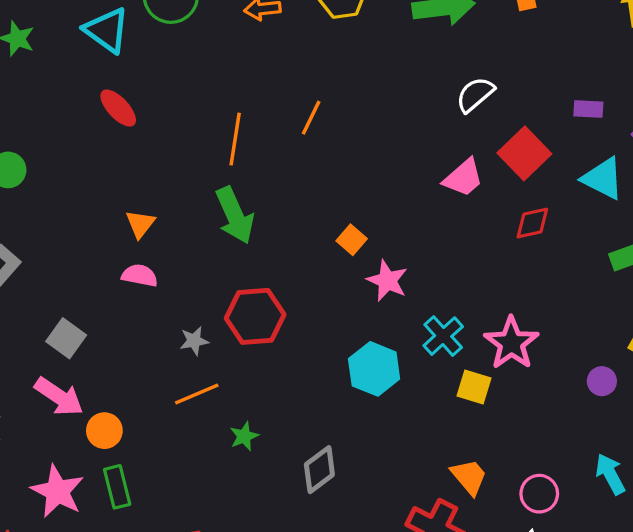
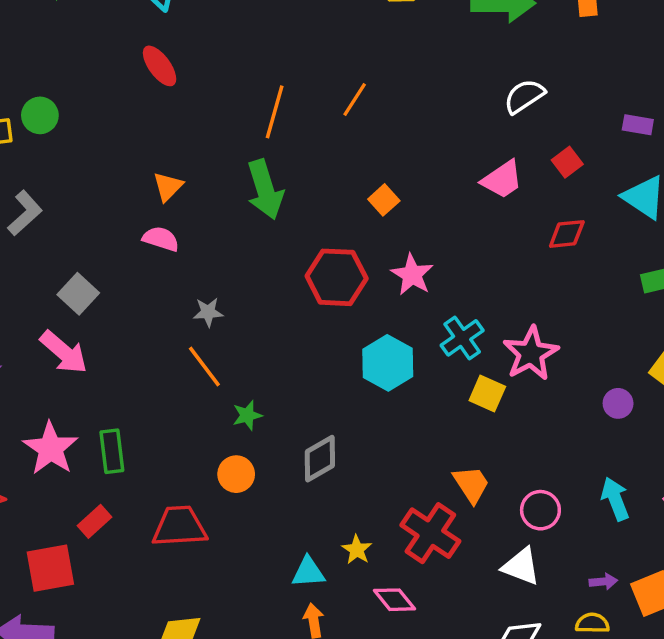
red square: (524, 153) -> (567, 162), size x0.6
orange square: (352, 240) -> (384, 200), moved
red hexagon: (255, 316) -> (337, 277), moved
orange line: (197, 394) -> (204, 366), turned 69
orange circle: (104, 431) -> (236, 474), moved

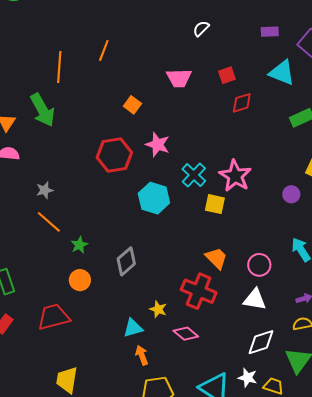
white semicircle: (524, 96) -> (201, 29), size x0.7
red square: (567, 162) -> (227, 75), moved, turned 30
pink trapezoid: (502, 179) -> (179, 78), moved, turned 44
green arrow: (265, 190) -> (43, 110), moved

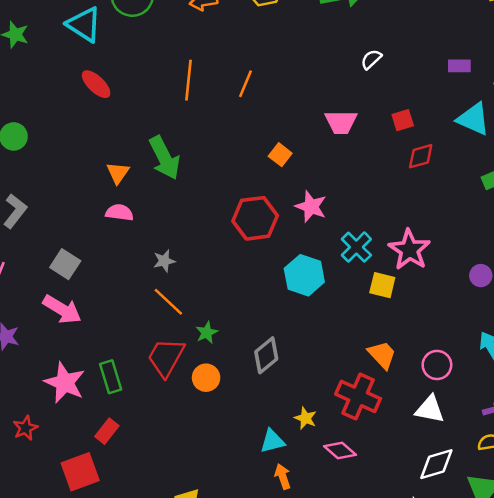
orange line: (59, 67) -> (189, 80), moved
red trapezoid: (53, 317) -> (166, 357), moved, turned -48

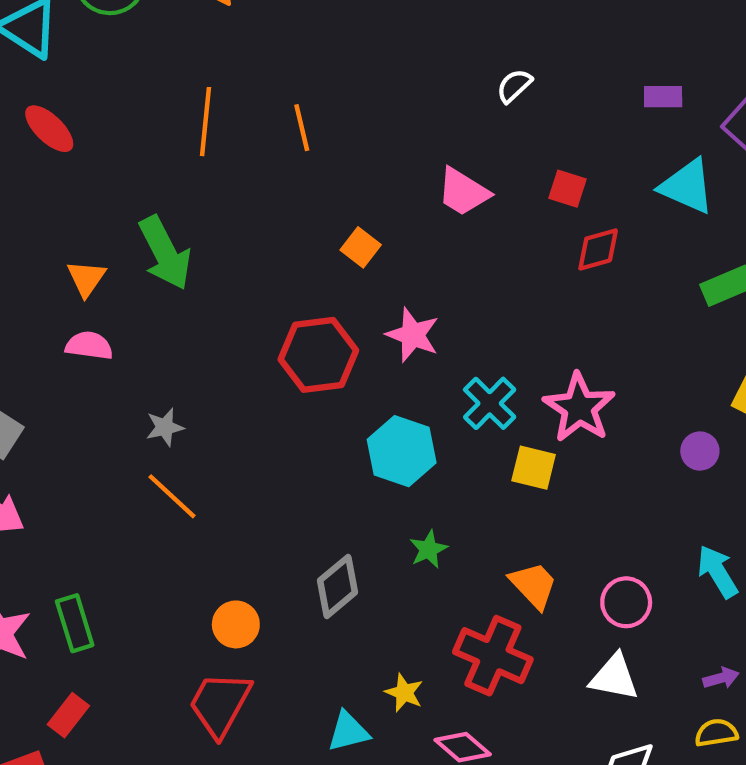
orange line: (245, 84) -> (302, 128), turned -36
red square: (403, 120) -> (567, 189), turned 35
pink trapezoid: (341, 122) -> (463, 192), turned 32
green star: (207, 333) -> (428, 549), moved
red trapezoid: (166, 357) -> (220, 704), moved

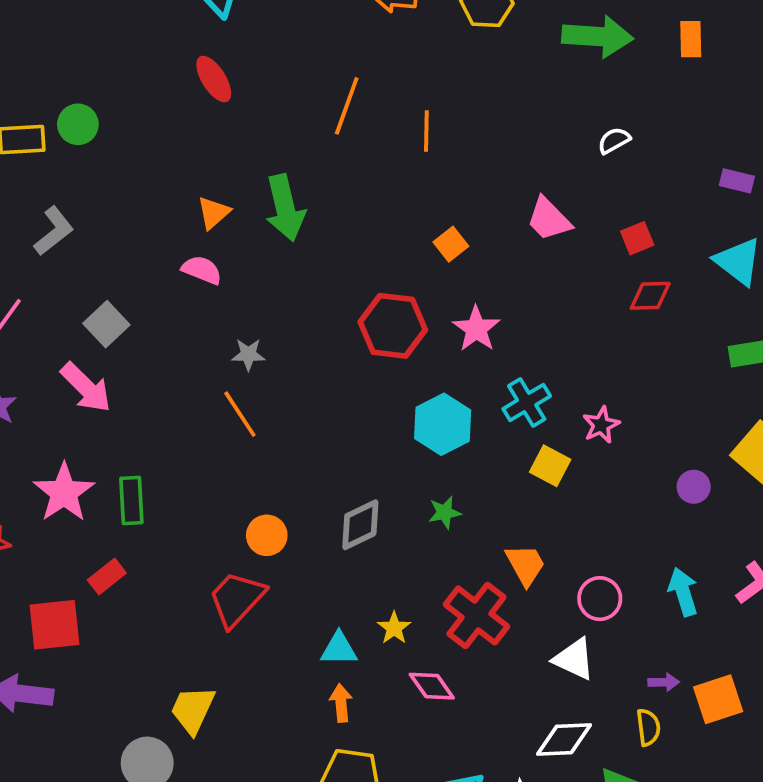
red square: (567, 189) -> (637, 238), turned 36
pink star: (579, 408) -> (601, 425), size x0.6
yellow semicircle: (716, 733) -> (648, 727), turned 78

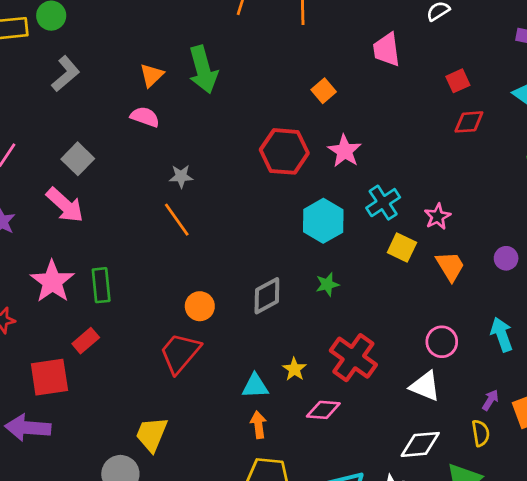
pink trapezoid: (549, 219) -> (387, 50), moved, turned 39
gray L-shape: (54, 231) -> (66, 74), moved
orange trapezoid: (525, 565) -> (450, 266), moved
purple arrow: (664, 682) -> (490, 400), turned -55
pink diamond: (432, 686) -> (323, 410), turned -48

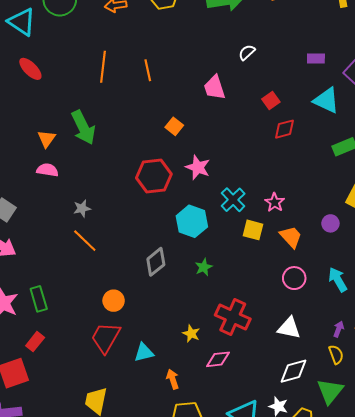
gray diamond: (267, 296) -> (156, 262), moved
pink circle: (442, 342) -> (294, 278), moved
cyan triangle: (255, 386) -> (144, 352), moved

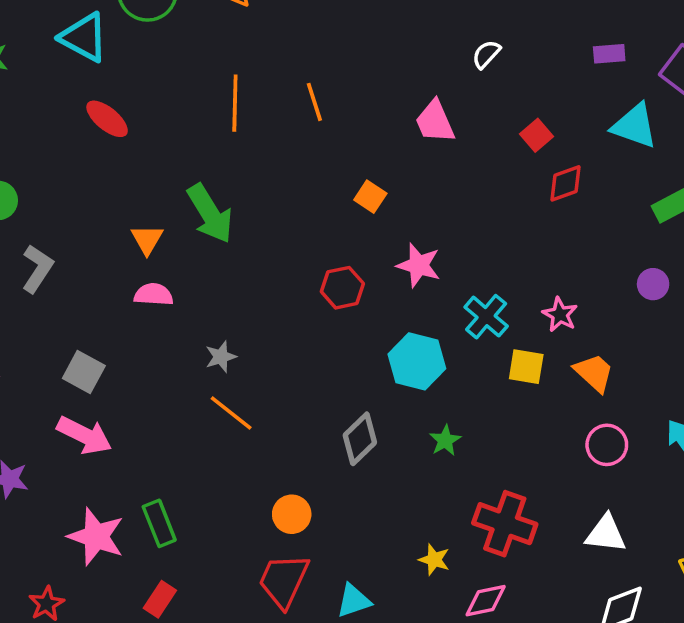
red hexagon: (154, 176) -> (342, 288), size x0.7
purple circle: (330, 223) -> (653, 284), moved

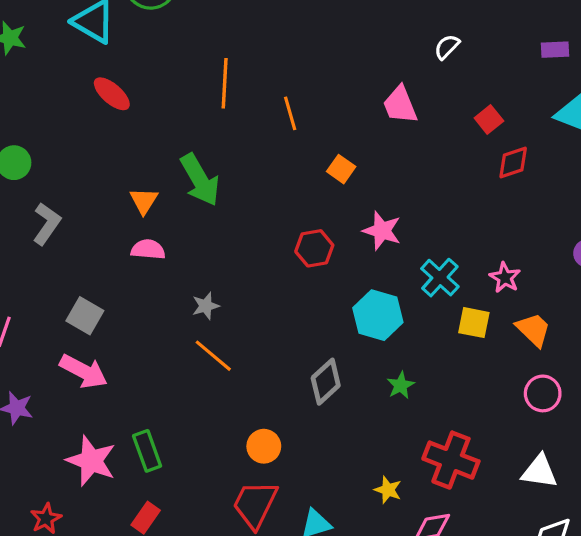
orange line: (314, 102) -> (290, 113), moved

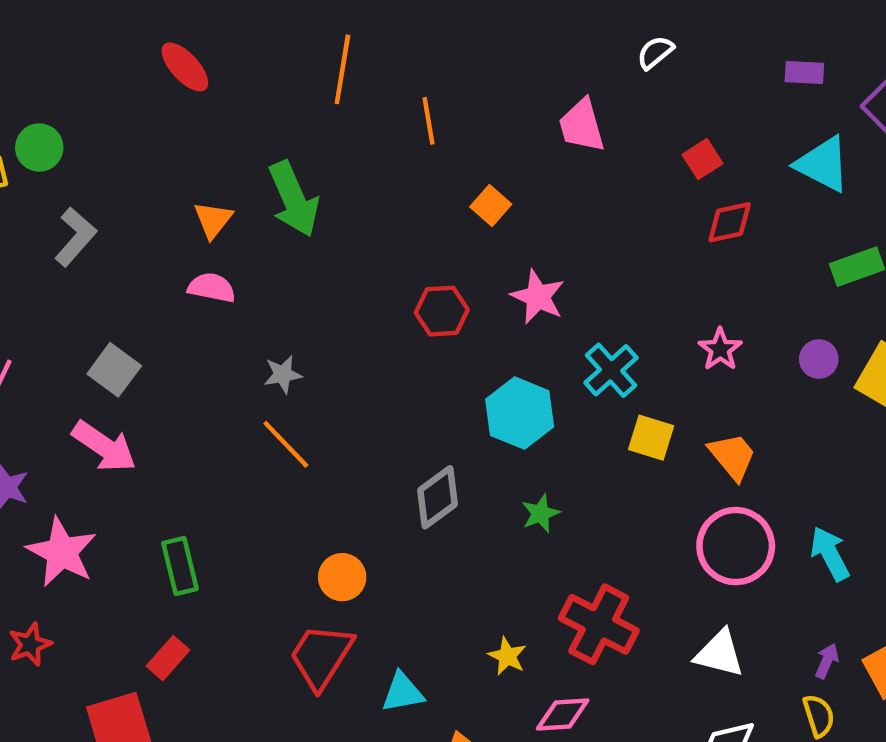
pink star: (505, 278) -> (720, 349), moved
pink circle: (543, 393) -> (736, 546), size x1.5
pink star: (91, 461) -> (62, 552), moved

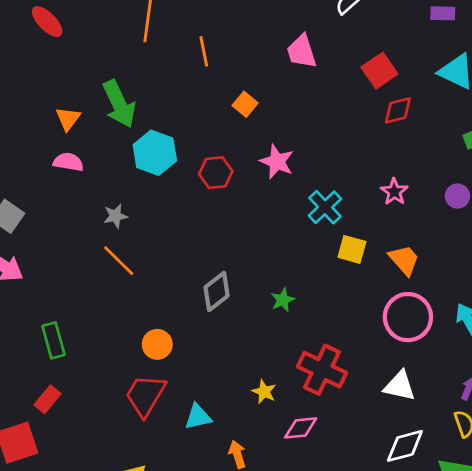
red square: (703, 159) -> (379, 71), size x1.4
cyan hexagon: (520, 413) -> (155, 153), moved

